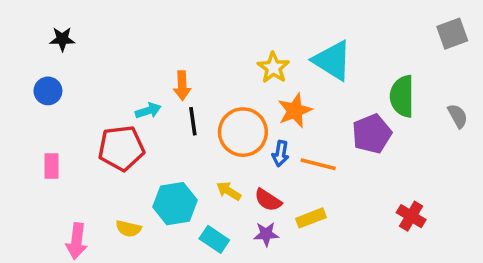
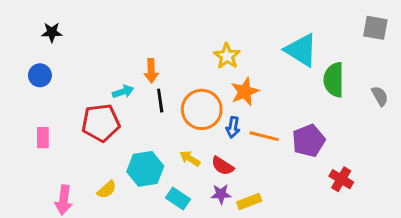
gray square: (452, 34) -> (375, 28), turned 30
cyan triangle: (332, 60) -> (301, 50), moved
purple pentagon: (372, 134) -> (309, 141), moved
yellow rectangle: (311, 218) -> (249, 201), moved
yellow semicircle: (128, 229) -> (107, 190), turned -54

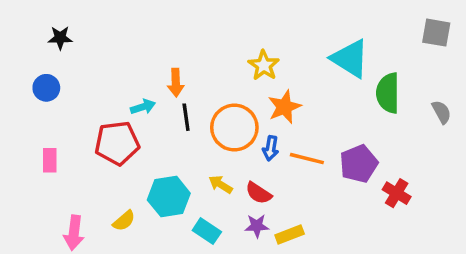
red cross: (341, 179) -> (397, 193), moved

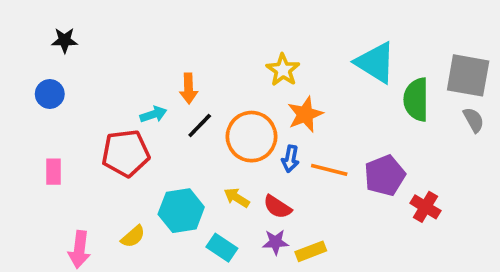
gray square: (436, 33) -> (468, 75), moved, size x1.4
black line: (186, 117) -> (200, 125), turned 52

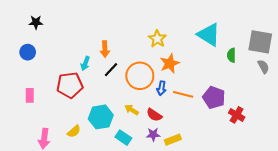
green semicircle: (416, 100) -> (231, 55), size x0.6
cyan arrow: (153, 114) -> (85, 63), turned 128
purple pentagon: (385, 175) -> (214, 97), turned -30

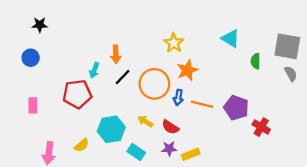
cyan triangle: (209, 35) -> (231, 38), size x0.7

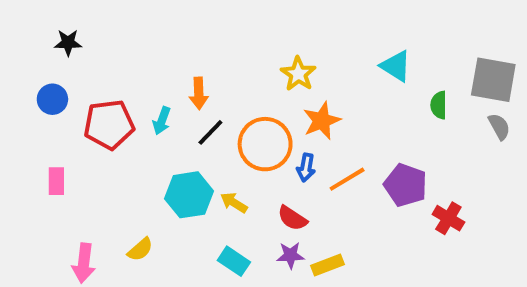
red pentagon: (77, 94) -> (109, 125), moved
orange line: (202, 104) -> (347, 179), turned -45
yellow arrow: (145, 121) -> (234, 203), moved
cyan hexagon: (111, 129) -> (189, 195), moved

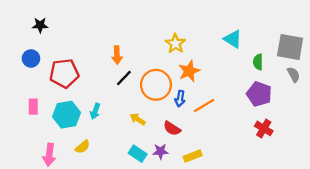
cyan arrow: (162, 121) -> (95, 111), moved
purple pentagon: (406, 185) -> (259, 94), moved
cyan hexagon: (189, 195) -> (67, 115), moved
purple star: (290, 255) -> (161, 151), moved

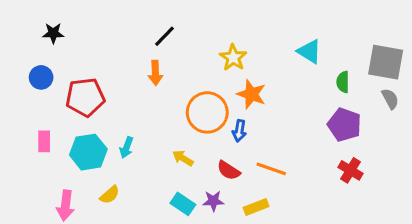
orange star: (189, 71) -> (251, 94), turned -30
black line: (124, 78) -> (165, 36), moved
orange line: (204, 105) -> (271, 169), moved, turned 50

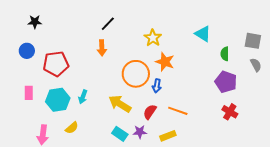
gray square: (386, 62) -> (253, 41), size x0.7
yellow arrow: (183, 158) -> (120, 104), size x1.6
red semicircle: (229, 170) -> (150, 112), turned 91

